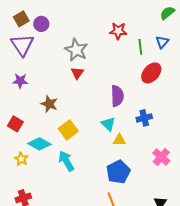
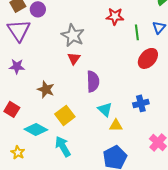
purple semicircle: (117, 96) -> (93, 81), moved
yellow star: (21, 159) -> (18, 152), moved

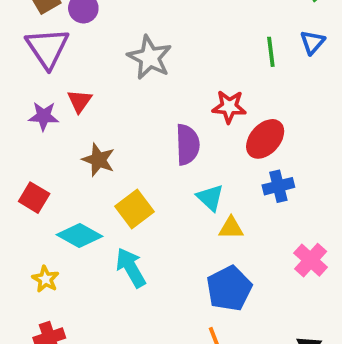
red star: (115, 16) -> (229, 107), moved
red triangle: (74, 58) -> (80, 101), moved
red ellipse: (148, 58) -> (265, 139), moved

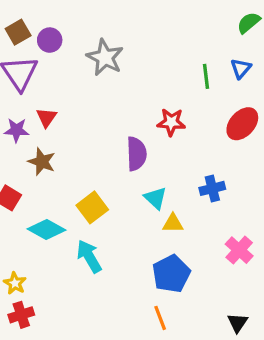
gray star: (150, 57) -> (105, 57), moved
red ellipse: (265, 139) -> (242, 124), moved
brown star: (98, 160) -> (42, 162), moved
yellow star: (45, 279) -> (15, 283), moved

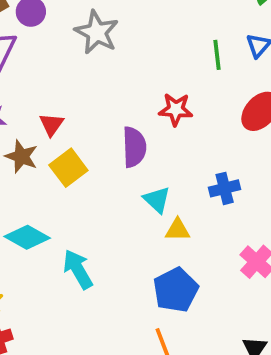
red triangle: (46, 117) -> (52, 124), moved
yellow square: (92, 207) -> (68, 168), moved

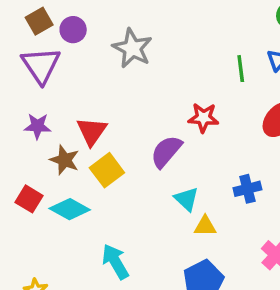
red triangle: (52, 124) -> (92, 131), size x1.4
purple semicircle: (134, 147) -> (166, 152), turned -138
cyan diamond: (27, 237) -> (70, 209), moved

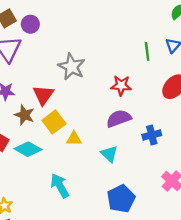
gray star: (132, 48) -> (72, 67), moved
purple semicircle: (166, 152) -> (119, 119), moved, turned 30
cyan triangle: (186, 199) -> (109, 154), moved
yellow triangle: (205, 226) -> (74, 139), moved

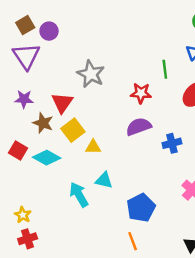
green line: (147, 51) -> (165, 69), moved
cyan triangle: (109, 154) -> (104, 180), moved, turned -30

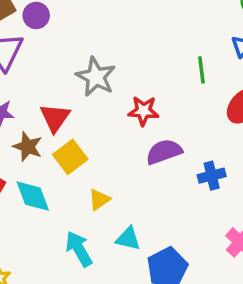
red star: (141, 93) -> (143, 111), moved
yellow triangle: (93, 147) -> (99, 199), moved, turned -35
cyan diamond: (47, 158) -> (33, 196), turned 40
cyan triangle: (104, 180) -> (128, 239), moved

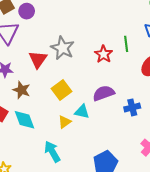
red star: (143, 111) -> (104, 54), moved, turned 30
red triangle: (55, 118) -> (38, 59), moved
yellow square: (70, 157) -> (61, 90), moved
cyan triangle: (128, 239) -> (82, 112), moved

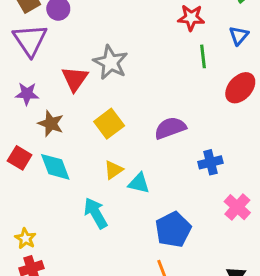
red star: (104, 54) -> (191, 18), moved, turned -30
blue cross: (132, 107) -> (210, 162), moved
cyan triangle: (82, 112) -> (139, 183), moved

